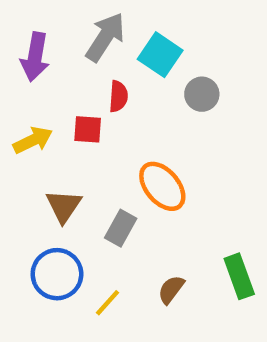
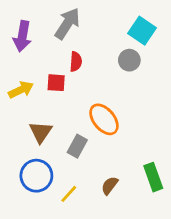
cyan square: (160, 55) -> (142, 31), moved

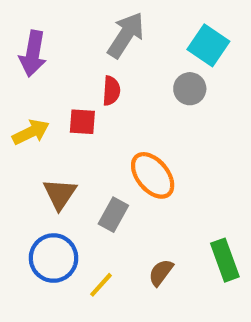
gray arrow: (67, 24) -> (126, 35), moved

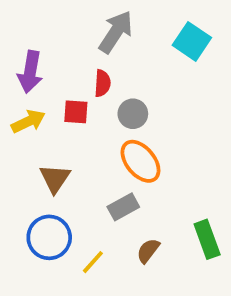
purple arrow: (33, 54) -> (30, 72), moved
gray circle: (190, 89) -> (133, 114), moved
gray rectangle: (113, 215) -> (123, 207), moved, turned 32

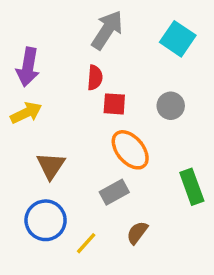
red square: (76, 112) -> (114, 104), moved
gray circle: (133, 114) -> (171, 106), moved
green rectangle: (207, 239) -> (192, 187), moved

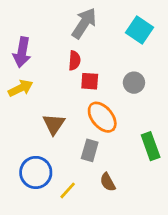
brown triangle: (51, 166) -> (54, 124), moved
gray rectangle: (114, 192) -> (90, 150), turned -45
brown semicircle: (137, 233) -> (108, 182), turned -66

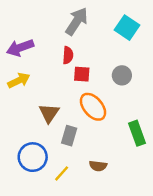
purple arrow: (22, 52) -> (20, 48), turned 60
gray rectangle: (90, 150) -> (69, 136), moved
brown semicircle: (108, 182) -> (98, 166), turned -54

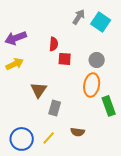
gray arrow: (77, 21) -> (79, 17), moved, size x0.7
orange ellipse: (93, 107) -> (92, 85), moved, turned 50
blue circle: (33, 157) -> (22, 139), moved

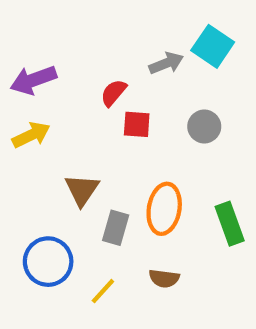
gray arrow: (79, 17) -> (166, 63), moved, turned 35
red semicircle: (54, 44) -> (114, 93), turned -144
orange ellipse: (92, 85) -> (164, 209), moved
blue circle: (22, 139) -> (48, 262), moved

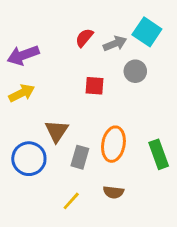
red semicircle: (114, 93) -> (84, 38), moved
gray circle: (204, 126) -> (135, 71), moved
blue circle: (48, 262) -> (29, 159), moved

